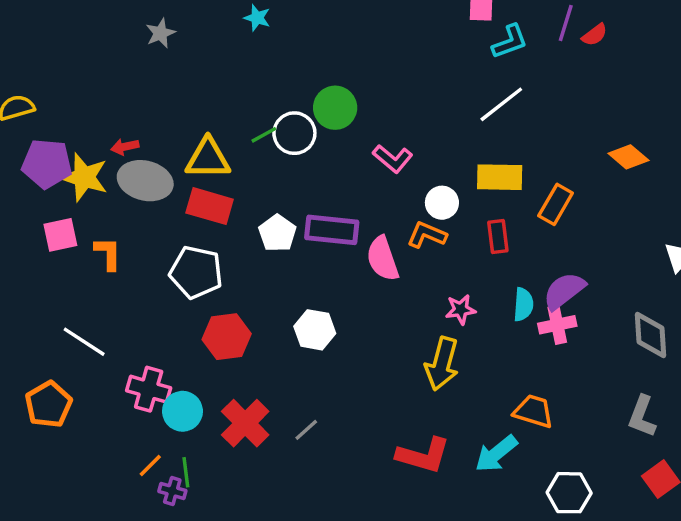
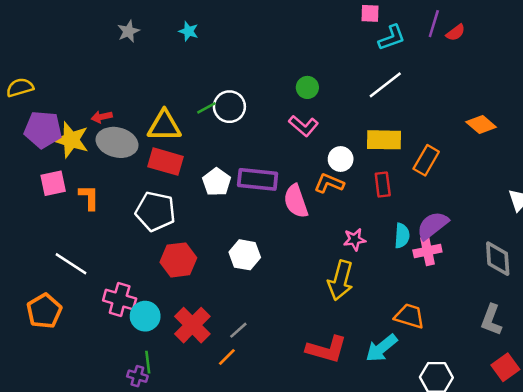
cyan star: (257, 18) -> (189, 31), moved
green circle: (335, 108) -> (307, 87), moved, size x0.7
orange line: (150, 466) -> (227, 357), moved

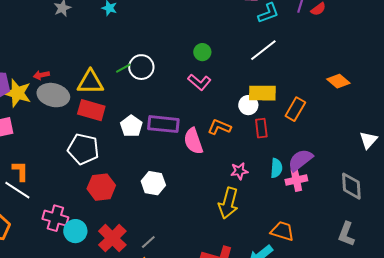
white circle: (341, 159) -> (248, 105), moved
orange L-shape: (89, 197) -> (20, 171), moved

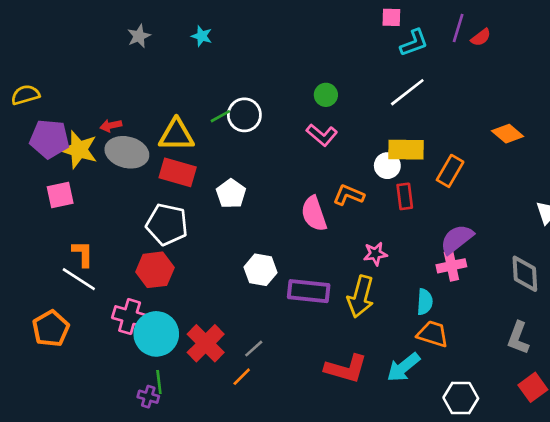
purple rectangle: (163, 124) -> (309, 291), moved
cyan semicircle: (276, 168) -> (425, 302), moved
red hexagon: (101, 187) -> (155, 270), moved
cyan circle: (75, 231) -> (156, 334), size x1.4

